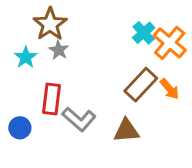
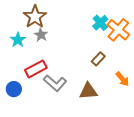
brown rectangle: (141, 85) -> (98, 59), size x0.6
orange arrow: (170, 89) -> (122, 79), moved
red rectangle: (52, 99) -> (36, 69), turned 55

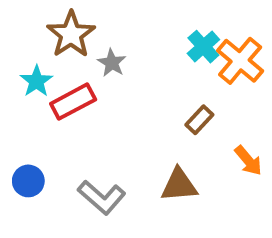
gray star: (41, 35) -> (112, 63), moved
red rectangle: (36, 69) -> (73, 102), moved
gray L-shape: (55, 83) -> (102, 197), moved

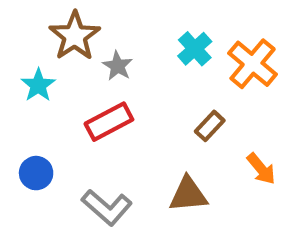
cyan cross: (203, 47) -> (195, 49), moved
red rectangle: (73, 102) -> (109, 122), moved
blue circle: (28, 181) -> (36, 173), moved

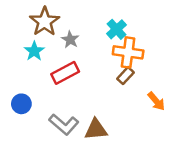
orange cross: (253, 64) -> (128, 52), moved, turned -32
cyan star: (38, 85) -> (34, 51), moved
brown triangle: (188, 194) -> (96, 130), moved

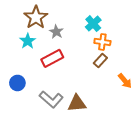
orange cross: (128, 52) -> (102, 42), size x0.7

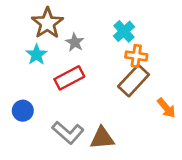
brown rectangle: (100, 60) -> (134, 81), size x1.6

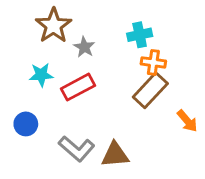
cyan cross: (124, 31) -> (140, 35), turned 30
cyan star: (36, 55) -> (41, 75), moved, turned 30

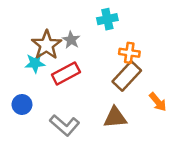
brown star: (53, 26) -> (47, 45), moved
cyan cross: (140, 35) -> (107, 19), moved
brown triangle: (115, 155) -> (115, 117), moved

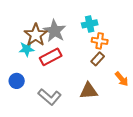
cyan cross: (107, 19) -> (90, 24), moved
gray star: (71, 40) -> (55, 31), size x1.6
brown rectangle: (127, 76) -> (98, 59), size x0.6

